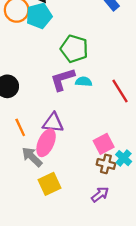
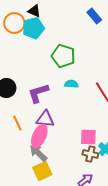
purple L-shape: (62, 79) -> (38, 93), moved
pink square: (104, 144) -> (88, 137), turned 30
gray arrow: (32, 157) -> (38, 153), moved

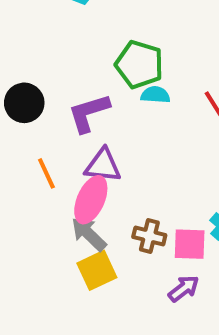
green pentagon: (63, 56) -> (139, 64), moved
pink square: (88, 137) -> (190, 244), moved
brown cross: (90, 154) -> (149, 236), moved

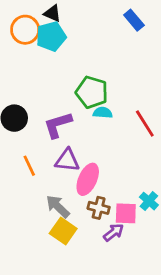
pink ellipse: (91, 200) -> (88, 179), moved
yellow square: (97, 270) -> (63, 231), turned -30
purple arrow: (184, 289) -> (114, 232), moved

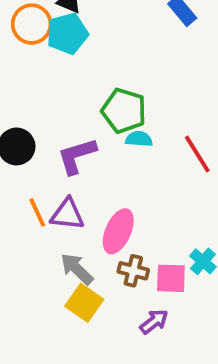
purple triangle: (67, 160) -> (67, 214), moved
purple arrow: (114, 232) -> (154, 322), moved

